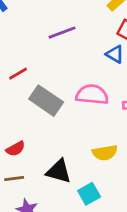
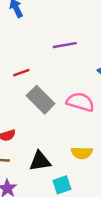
black triangle: (59, 171) -> (40, 161), turned -35

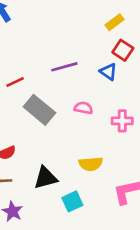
purple line: (65, 45) -> (64, 67), moved
pink semicircle: (80, 102) -> (83, 108), size x0.6

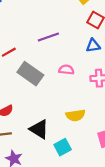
blue triangle: (108, 72) -> (93, 46), moved, turned -40
black triangle: (45, 178) -> (39, 129), turned 50

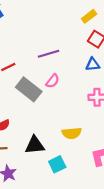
pink semicircle: (66, 70) -> (53, 81), moved, turned 120
black triangle: (39, 129) -> (35, 145), turned -40

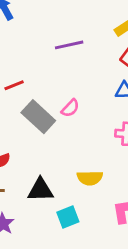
purple line: (48, 54) -> (69, 45), moved

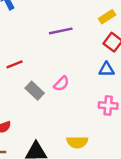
gray rectangle: (38, 117) -> (35, 91), size x0.7

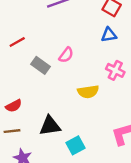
pink cross: (108, 105) -> (115, 70), turned 30
yellow semicircle: (77, 142) -> (88, 92), moved

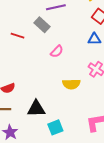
red line: (17, 42) -> (17, 36), turned 40
gray rectangle: (41, 65) -> (42, 25), moved

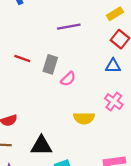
gray rectangle: (42, 25) -> (50, 64), moved, turned 63

